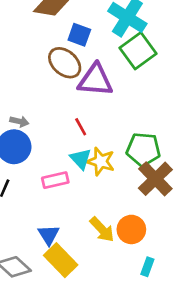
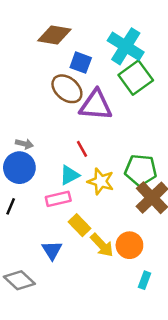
cyan triangle: (81, 159) -> (69, 175), moved, turned 45
yellow rectangle: (61, 260) -> (79, 225), moved, size x0.7

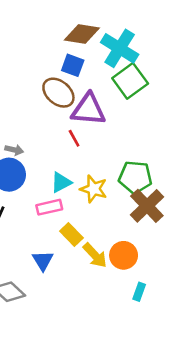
brown diamond: (54, 35) -> (82, 34), moved
red line: (82, 149) -> (74, 138), moved

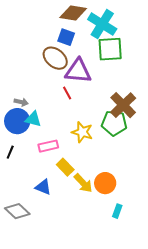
green square: (130, 81) -> (110, 49), turned 32
cyan triangle: (61, 182) -> (33, 119), moved, turned 42
brown cross: (147, 206) -> (123, 105), moved
blue triangle: (43, 261) -> (43, 187), turned -36

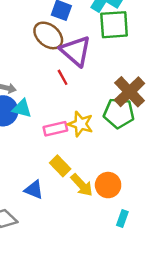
purple triangle: (78, 71) -> (76, 51), turned 36
pink rectangle: (48, 146) -> (55, 129), moved

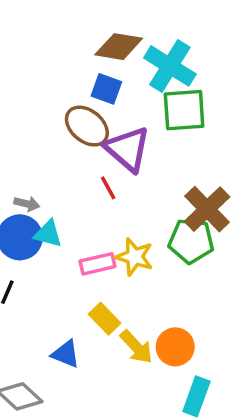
cyan rectangle: (122, 219) -> (196, 396), size x1.5

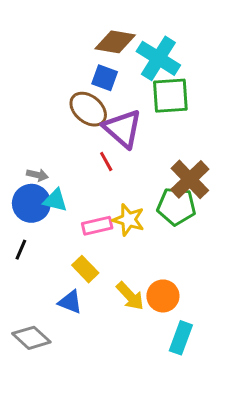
yellow rectangle: (105, 319) -> (85, 269), moved

